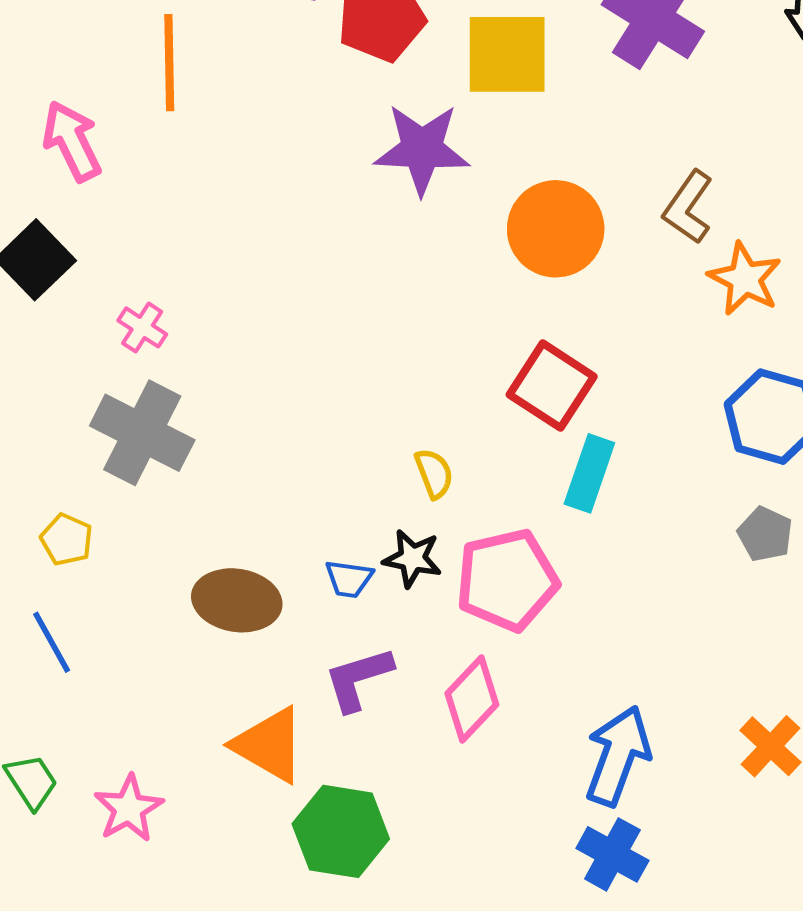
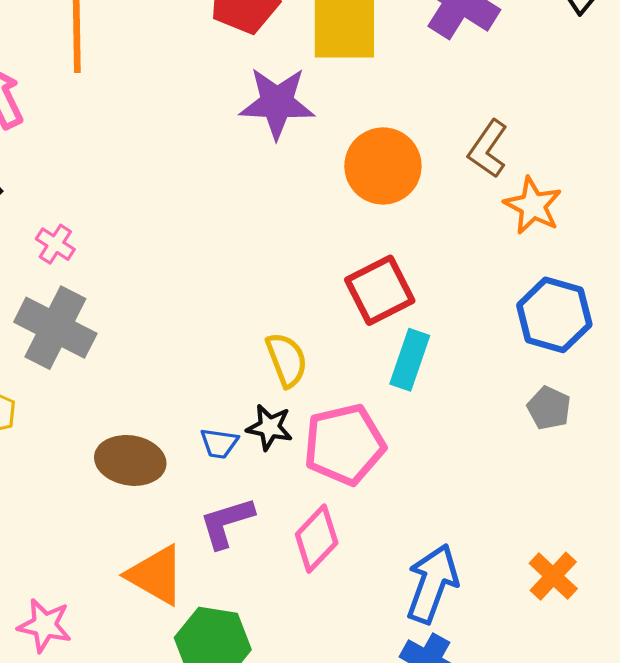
red square: (552, 386) -> (380, 290), turned 30
yellow semicircle: (434, 473) -> (287, 360), size x1.4
pink star: (129, 808) -> (45, 625), turned -30

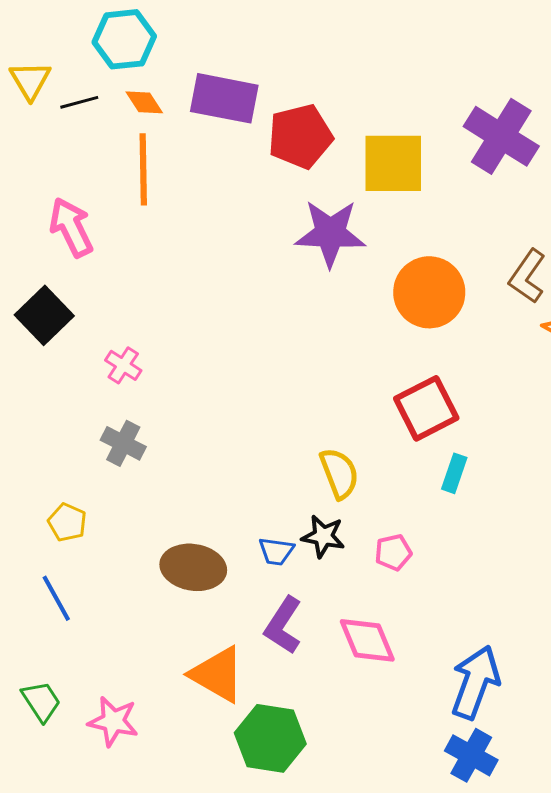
gray cross: (55, 328) -> (123, 443), size x0.6
cyan rectangle: (410, 360) -> (454, 473), size x0.7
pink pentagon: (344, 444) -> (393, 552), size x0.5
purple L-shape: (227, 523) -> (283, 625), turned -40
pink diamond: (317, 539) -> (367, 640), turned -66

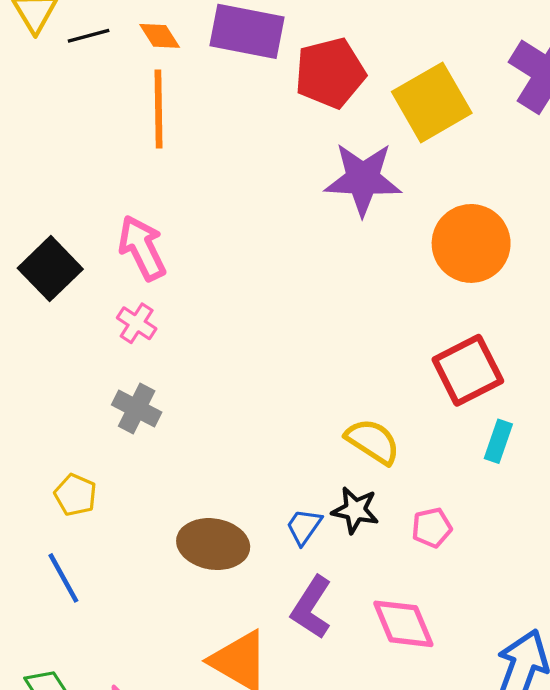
yellow square: (393, 163) -> (432, 102), turned -30
pink arrow: (71, 227) -> (142, 248), moved
yellow semicircle: (339, 473) -> (373, 441), turned -36
blue trapezoid: (276, 551) -> (304, 527), turned 117

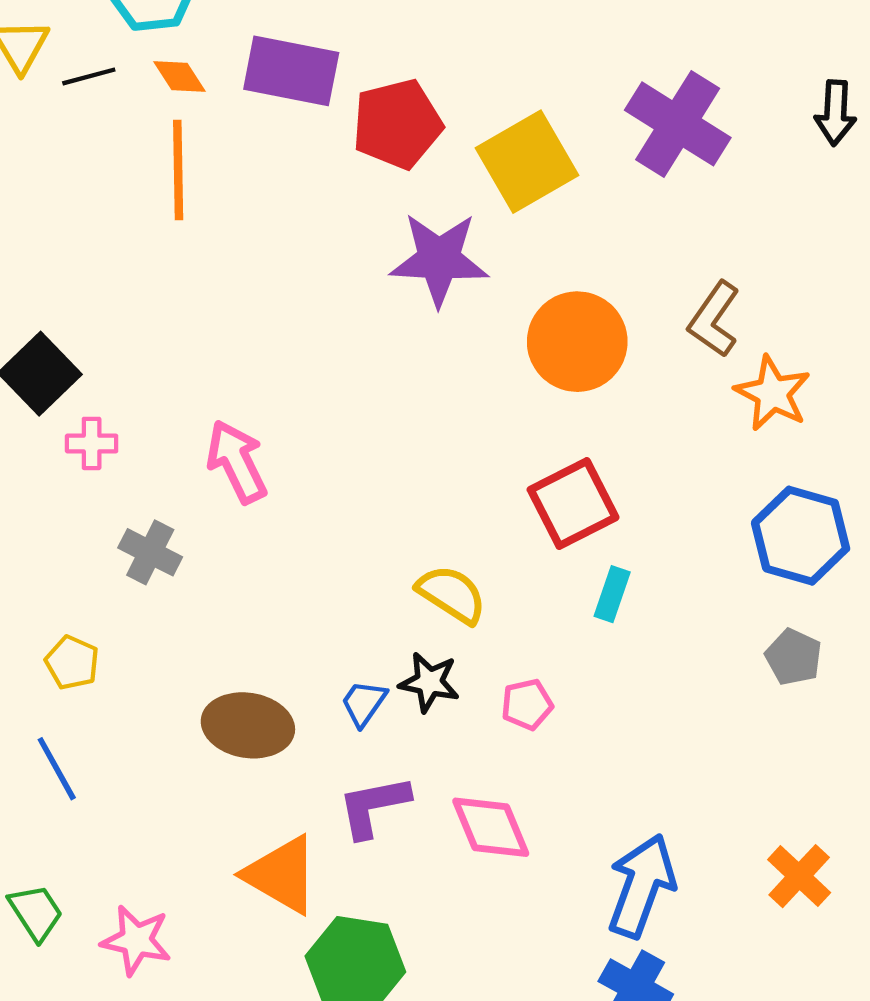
pink arrow: (142, 248) -> (237, 462), moved
pink cross: (137, 323) -> (92, 443), moved, turned -33
purple L-shape: (312, 607) -> (374, 806), turned 46

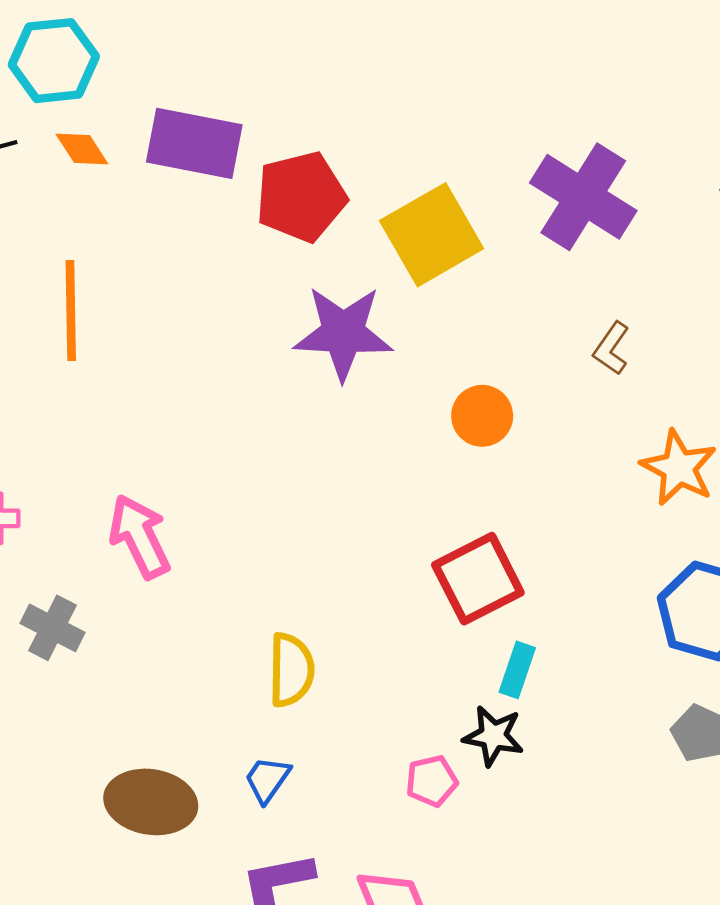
orange line: (178, 170) -> (71, 310), moved
brown L-shape: (714, 319) -> (611, 348), moved, size x0.7
orange circle: (577, 342) -> (482, 416), size x0.6
yellow semicircle: (452, 594) -> (291, 670), moved, turned 58
black star: (429, 682) -> (493, 736), moved

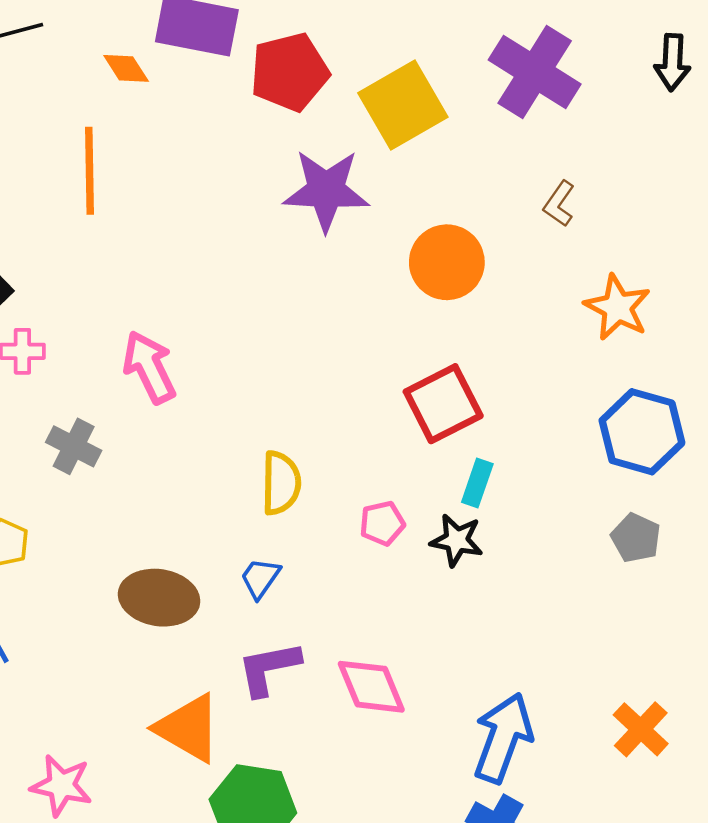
orange diamond: (82, 149) -> (126, 68), moved
orange circle: (482, 416) -> (447, 262), size x1.4
pink pentagon: (432, 781) -> (382, 523), moved

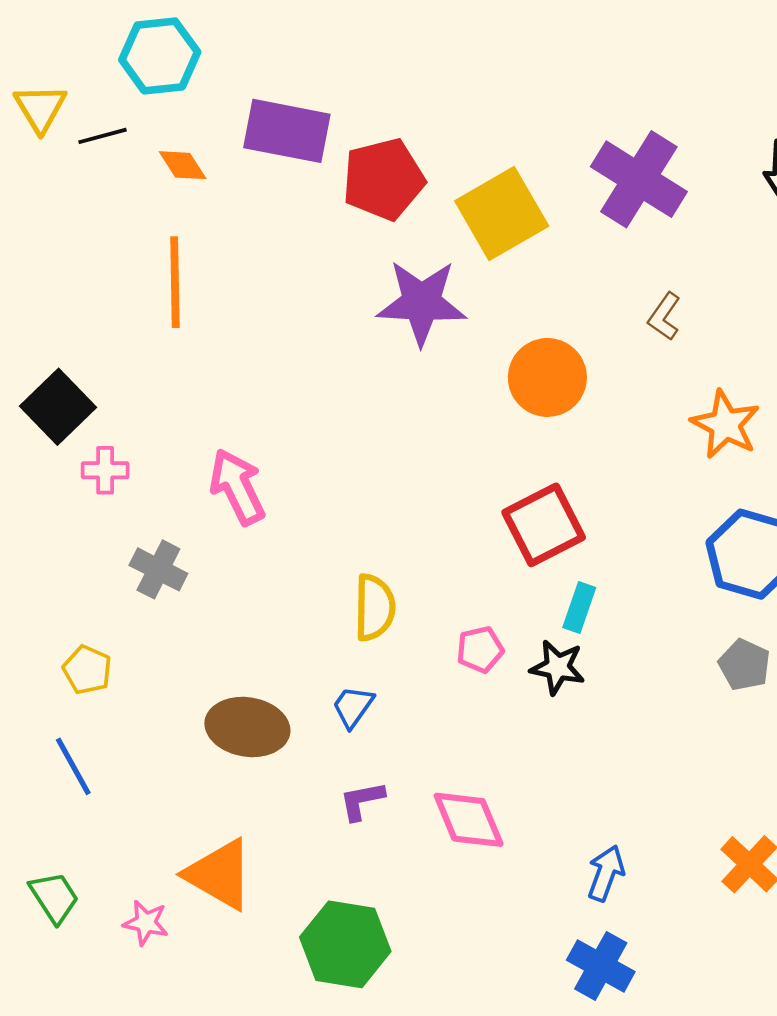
orange diamond: (126, 68) -> (183, 165), moved
purple L-shape: (269, 668) -> (362, 801), size x0.7
orange triangle: (188, 728) -> (219, 874), moved
blue arrow: (503, 738) -> (606, 873), size x0.6
pink star: (61, 785) -> (146, 923), size x0.7

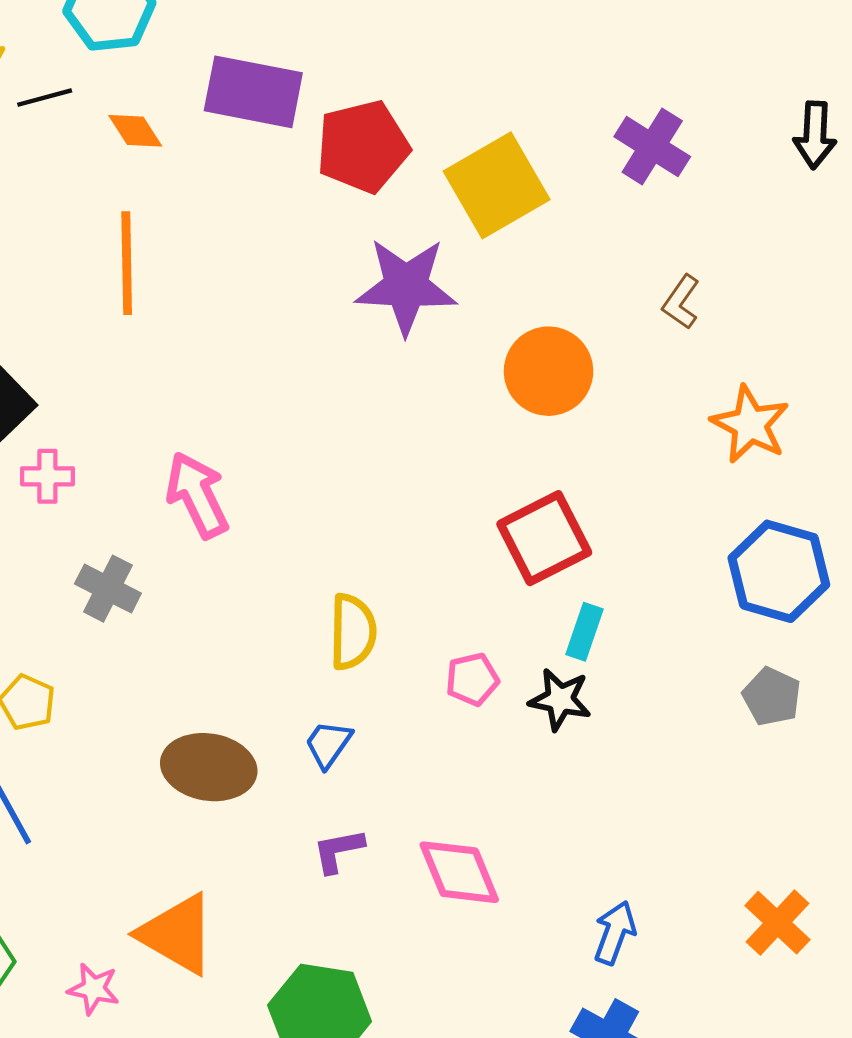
purple cross: (639, 179) -> (652, 147), size x0.7

